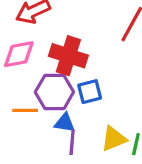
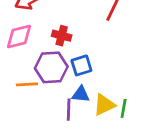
red cross: (68, 56) -> (62, 36), size x0.6
blue triangle: (65, 123) -> (81, 94), moved

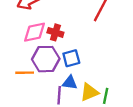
pink diamond: (19, 37) -> (34, 32), moved

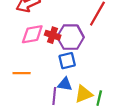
purple hexagon: (46, 59) -> (70, 37), moved

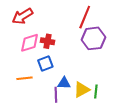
purple hexagon: (70, 37) -> (93, 38), moved
blue square: (67, 61) -> (45, 63), moved

